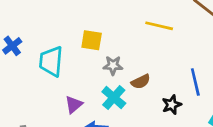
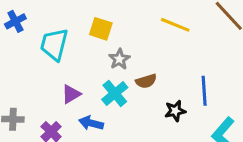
gray star: (113, 65) -> (119, 59), turned 30

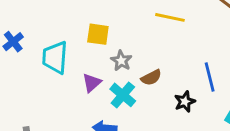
purple triangle: (71, 94) -> (92, 83), moved

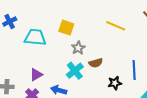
cyan trapezoid: (55, 57) -> (35, 37), turned 80
purple triangle: (92, 83) -> (36, 75), moved

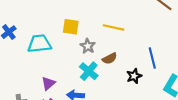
yellow line: (116, 26) -> (113, 27), moved

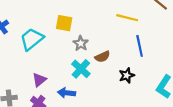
yellow line: (113, 27) -> (127, 18), moved
cyan trapezoid: (39, 44) -> (32, 39), turned -35
blue line: (152, 58) -> (140, 46), moved

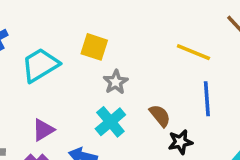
brown semicircle: (102, 57) -> (160, 116), moved, turned -112

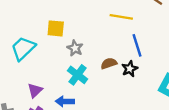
brown semicircle: (160, 116) -> (109, 63), turned -56
black star: (180, 142) -> (130, 69), moved

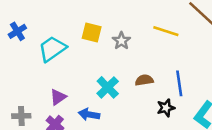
blue line: (137, 45) -> (179, 83), moved
gray star: (75, 48) -> (121, 41), moved
black star: (130, 69) -> (166, 108), moved

